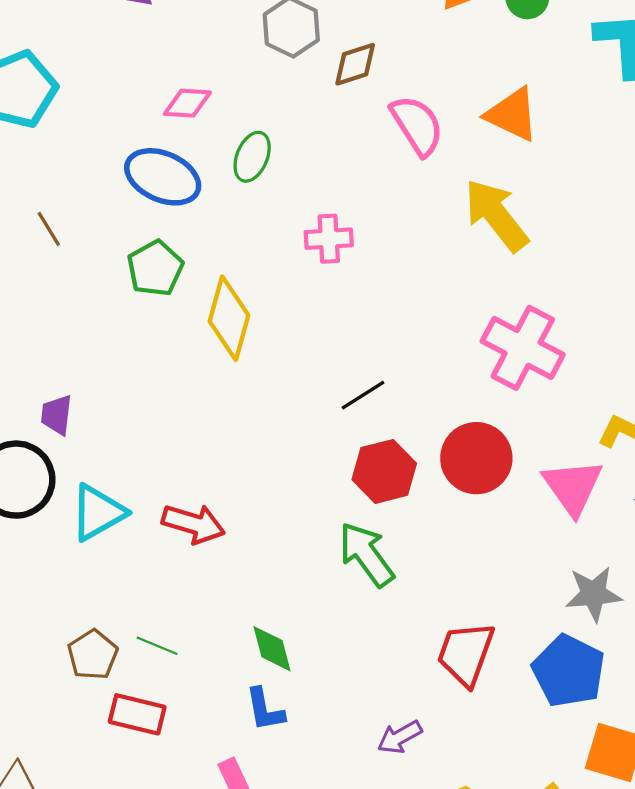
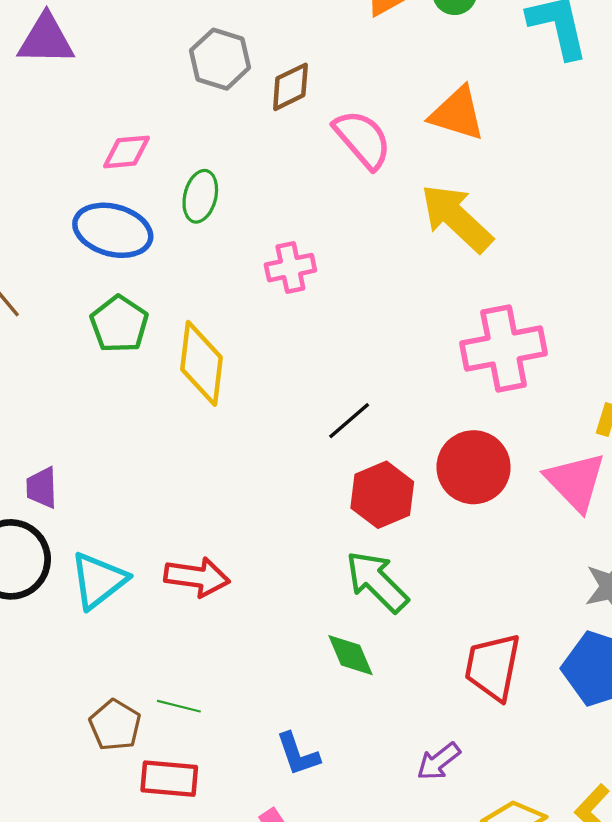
pink cross: (523, 348) -> (504, 348), turned -30
green diamond: (272, 649) -> (351, 655), moved

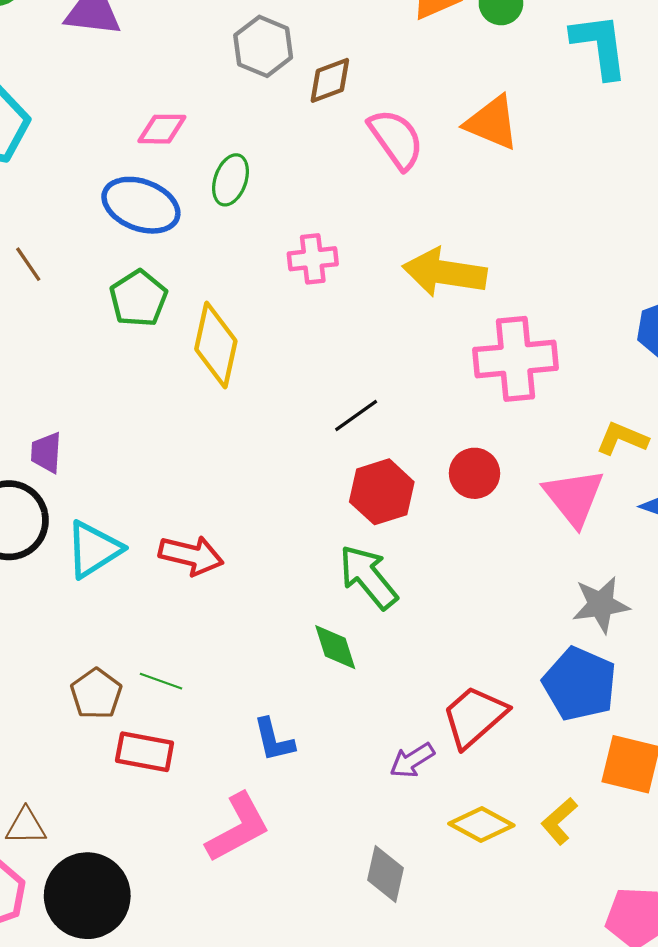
yellow arrow: (457, 218) -> (445, 273), moved, turned -40
red circle: (474, 467) -> (474, 473), size x0.7
red trapezoid: (493, 667) -> (474, 717), moved, turned 32

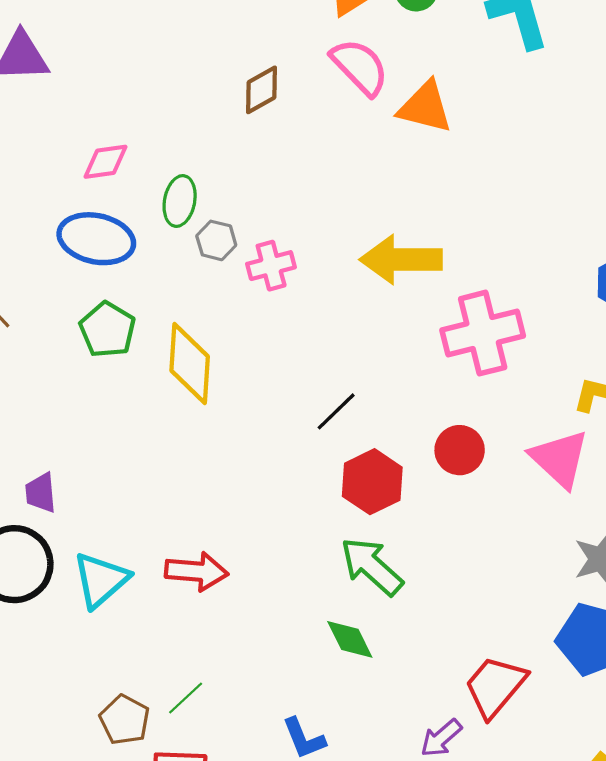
gray hexagon: (263, 46) -> (216, 240), moved, size x0.7
pink semicircle: (396, 139) -> (360, 67), moved
green line: (161, 681) -> (186, 698), turned -54

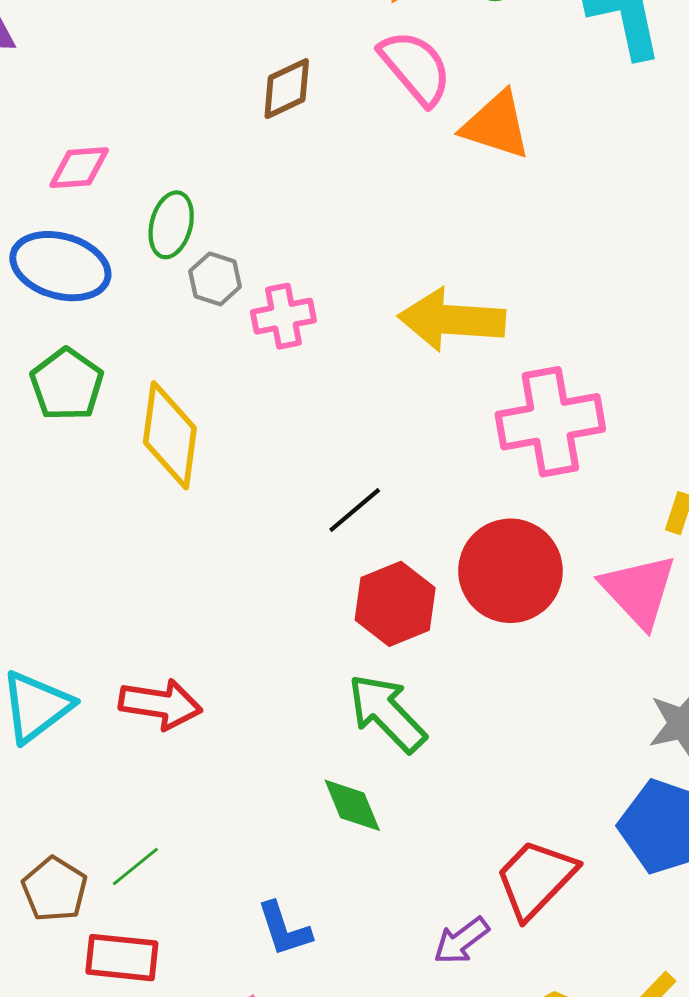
red circle: (460, 450) -> (510, 571), size x1.6

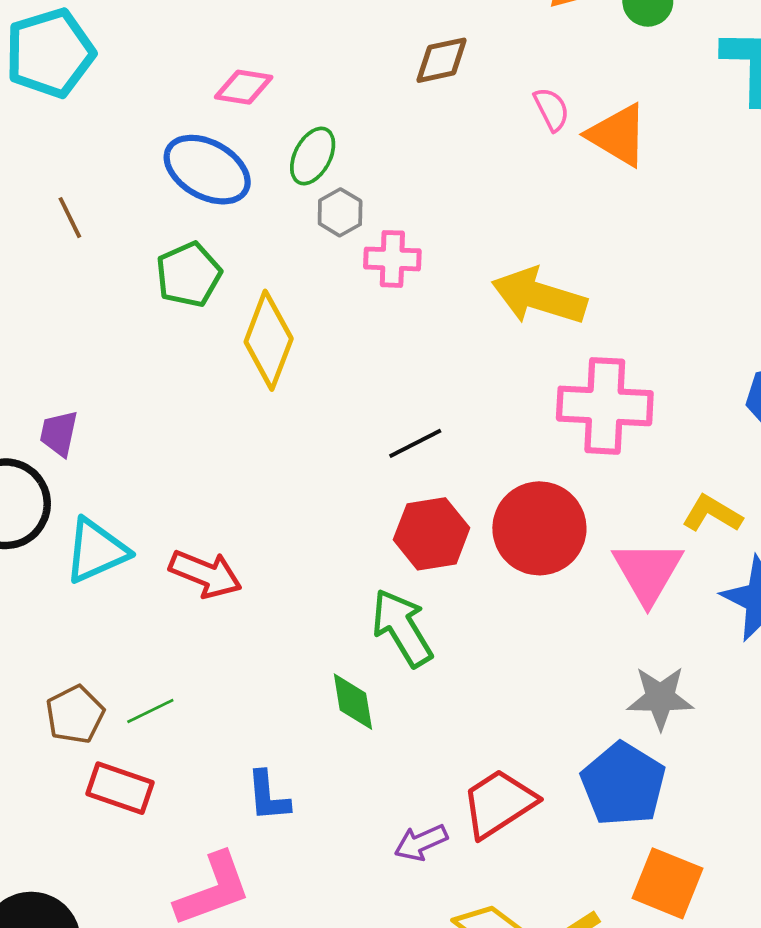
pink semicircle: (415, 68) -> (551, 109), moved, size x0.6

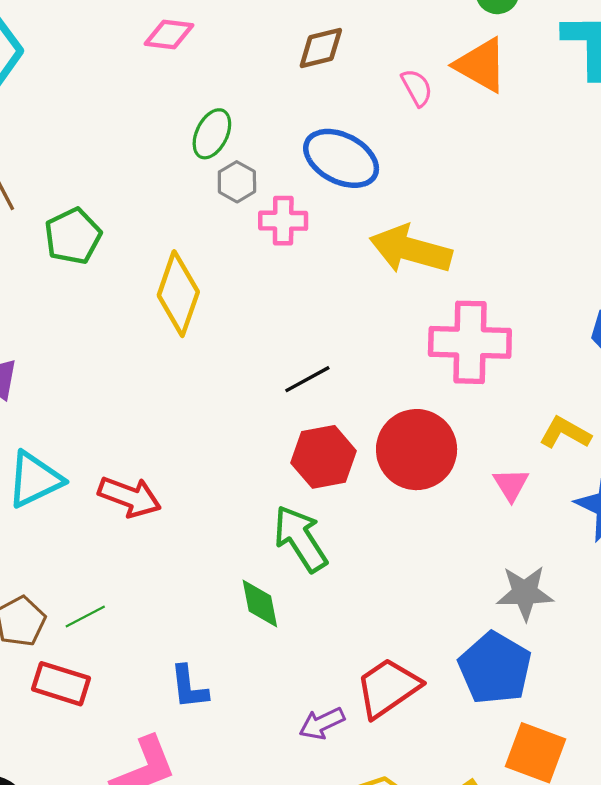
pink diamond: (244, 87) -> (169, 34), moved
orange triangle: (618, 135) -> (481, 65), moved
blue ellipse: (207, 170) -> (341, 158), moved
green pentagon: (189, 275) -> (73, 236), moved
pink triangle: (648, 572) -> (511, 485), size x0.6

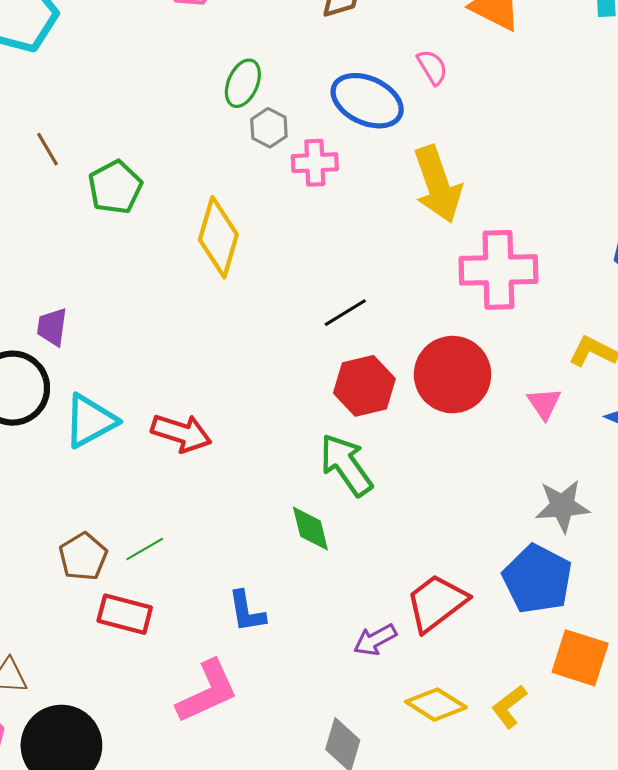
pink semicircle: (417, 88) -> (432, 67), moved
yellow arrow: (411, 249) -> (438, 184), turned -122

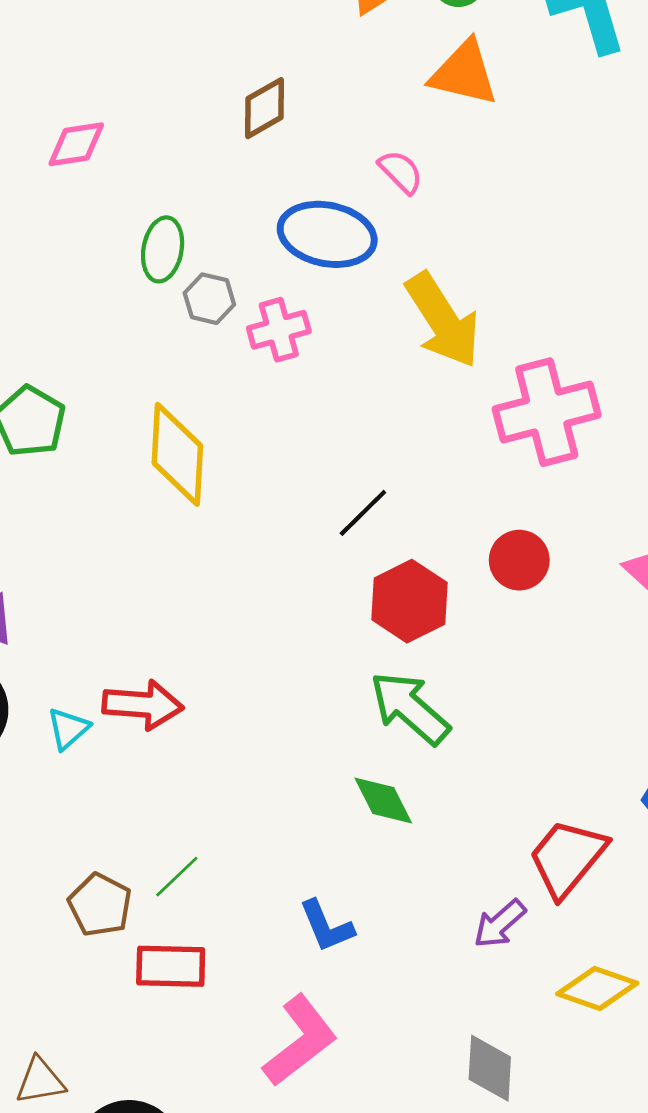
red circle: (453, 375) -> (519, 560), size x0.6
cyan triangle: (90, 421) -> (68, 729), size x0.6
red arrow: (181, 433) -> (143, 705), moved

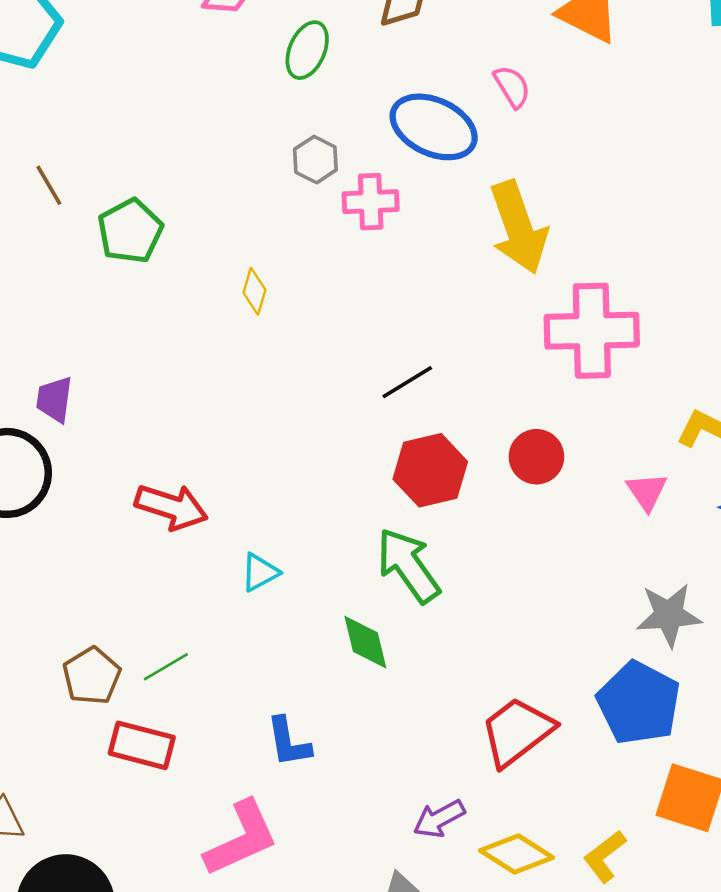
green ellipse: (163, 249) -> (307, 50), moved
yellow diamond: (177, 454) -> (254, 291), size x0.5
cyan triangle: (68, 729) -> (260, 572), moved
purple arrow: (500, 924) -> (439, 819), moved

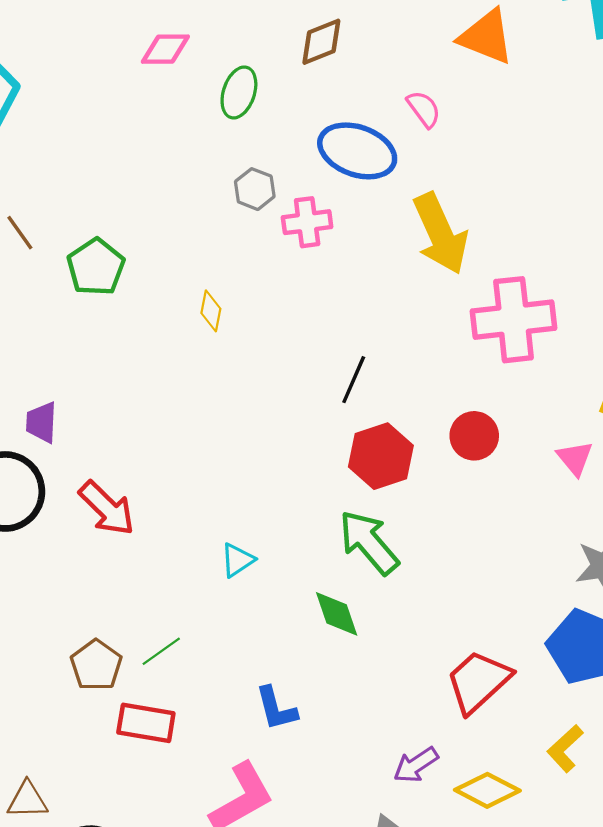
black line: (407, 382) -> (354, 380), turned -30
red arrow: (171, 507) -> (107, 508), moved, turned 32
yellow L-shape: (605, 856) -> (565, 749), moved

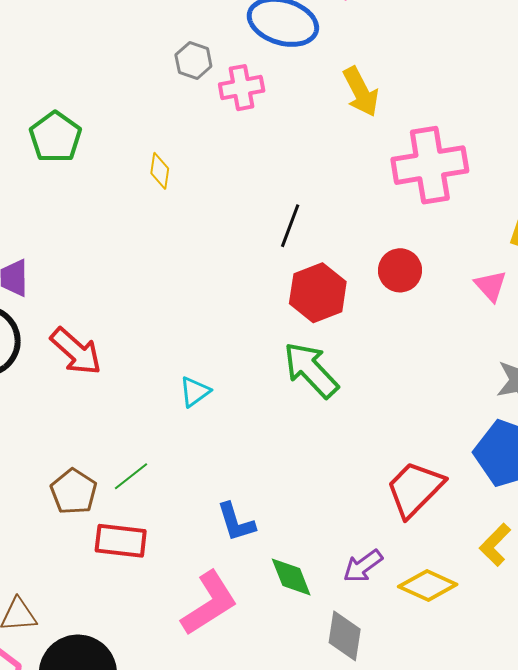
yellow arrow: (440, 234) -> (361, 92), size x0.7
green diamond: (337, 614) -> (291, 577), moved

